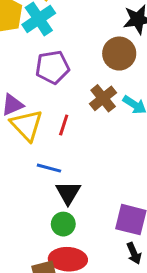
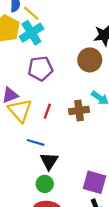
brown cross: (103, 98) -> (79, 110), moved, turned 30

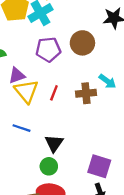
brown circle: (90, 60) -> (82, 43), moved
blue line: (36, 142) -> (22, 128), moved

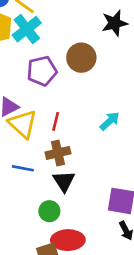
cyan arrow: (107, 81) -> (110, 121), moved, turned -72
brown cross: (86, 93) -> (58, 153), moved
green circle: (49, 166) -> (49, 211), moved

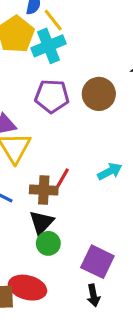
red line: (56, 121) -> (62, 178), moved
green circle: (49, 211) -> (48, 243), moved

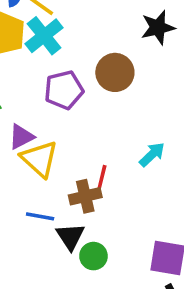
black triangle: (41, 222) -> (70, 237), moved
green circle: (48, 243) -> (93, 256), moved

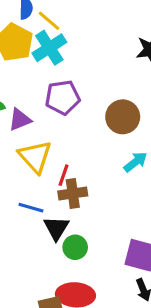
brown circle: (115, 72) -> (123, 117), moved
purple triangle: (21, 137) -> (20, 120), moved
red line: (102, 177) -> (64, 175), moved

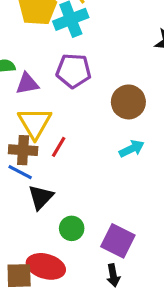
brown cross: (73, 193) -> (23, 150), moved
green circle: (75, 247) -> (72, 228), moved

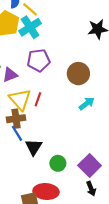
red line: (59, 147) -> (38, 99), moved
blue line: (20, 172) -> (17, 133), turned 42
purple square: (118, 241) -> (90, 166), turned 30

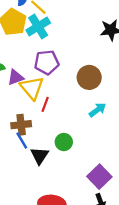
yellow triangle: (20, 99) -> (32, 88), moved
green circle: (58, 163) -> (64, 142), moved

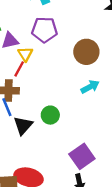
yellow triangle: (32, 88) -> (25, 54), size x0.6
red line: (45, 104) -> (19, 69), moved

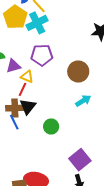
yellow triangle: (25, 54) -> (27, 77), turned -32
black triangle: (23, 125) -> (28, 107), moved

